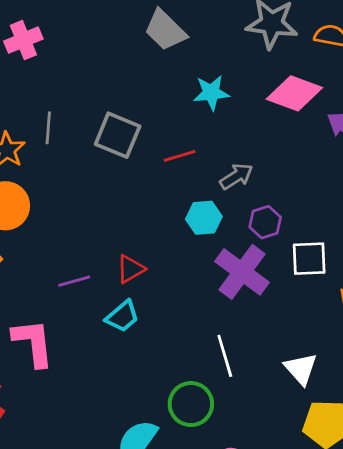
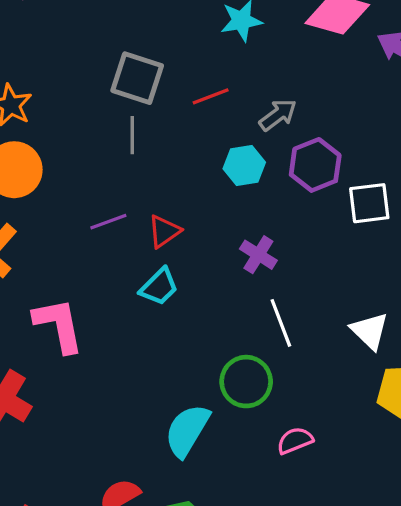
gray line: (48, 128) -> (132, 135), moved
purple hexagon: (265, 222) -> (315, 165), size x1.4
purple cross: (242, 272) -> (258, 255), moved, size x0.6
purple line: (74, 281) -> (108, 222), moved

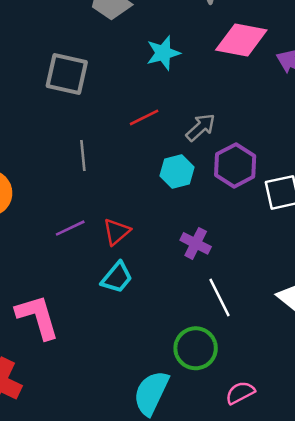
gray square: (137, 78) -> (67, 74), moved

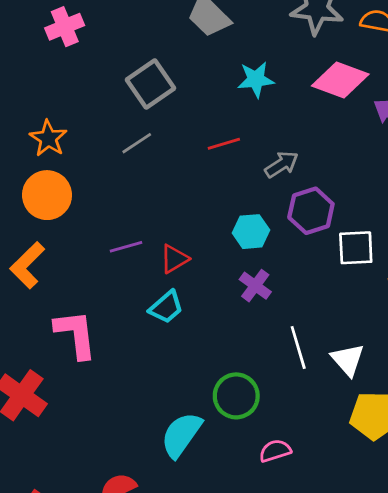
gray square: (67, 74) -> (151, 84), turned 33
gray line: (83, 155) -> (137, 143), moved, turned 52
cyan hexagon: (177, 171) -> (251, 232), moved
white line: (219, 298) -> (298, 347), moved

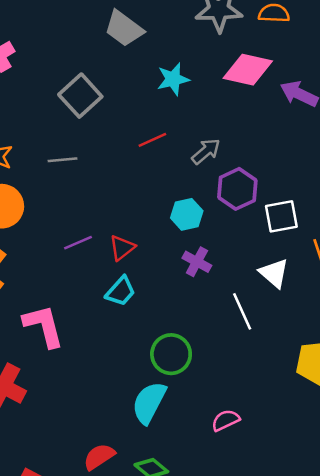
gray line: (137, 143) -> (63, 160), moved, turned 36
white triangle: (348, 360) -> (274, 273), moved
green circle: (236, 396) -> (171, 354), moved
pink semicircle: (275, 451) -> (226, 420), moved

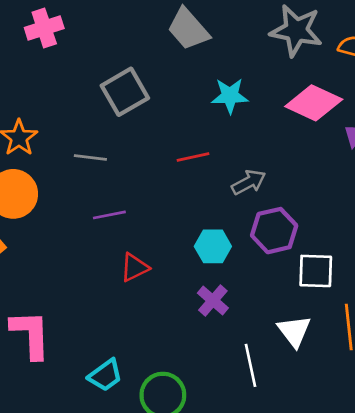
purple line: (78, 243) -> (109, 215), moved
cyan trapezoid: (121, 291) -> (105, 375), moved

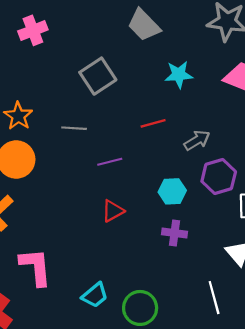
purple line: (109, 215) -> (110, 162), moved
purple cross: (213, 300) -> (175, 233), turned -30
white line: (251, 365) -> (214, 298), moved

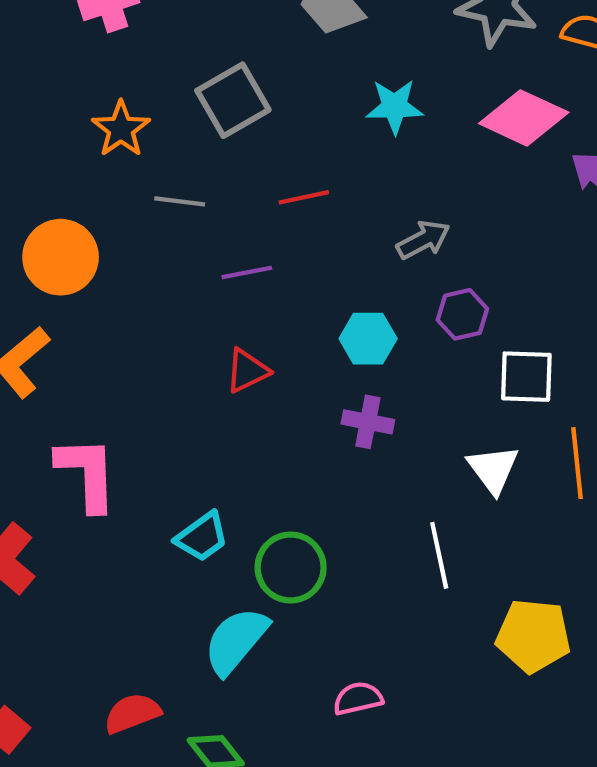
orange star: (18, 116) -> (121, 129), moved
red line: (153, 123) -> (304, 197), moved
purple hexagon: (219, 176) -> (462, 314), size x0.7

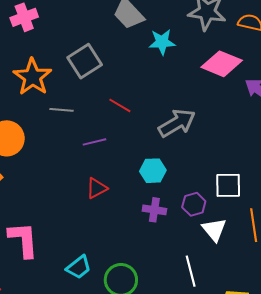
cyan star: (395, 106) -> (162, 42), moved
orange star: (121, 129) -> (32, 77), size x1.4
red line: (304, 197) -> (120, 105), turned 45
gray arrow: (423, 240) -> (177, 123), size x1.5
purple hexagon: (462, 314) -> (194, 204), moved

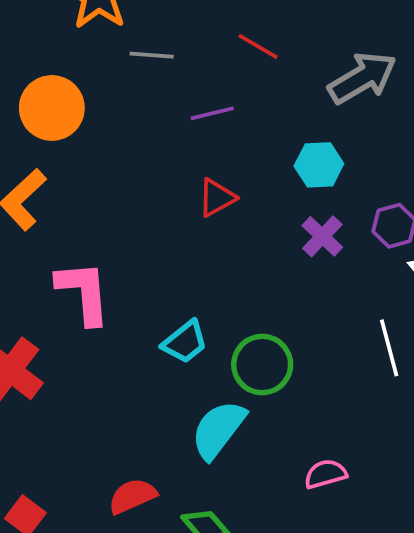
purple cross: (154, 210) -> (322, 236), turned 35

